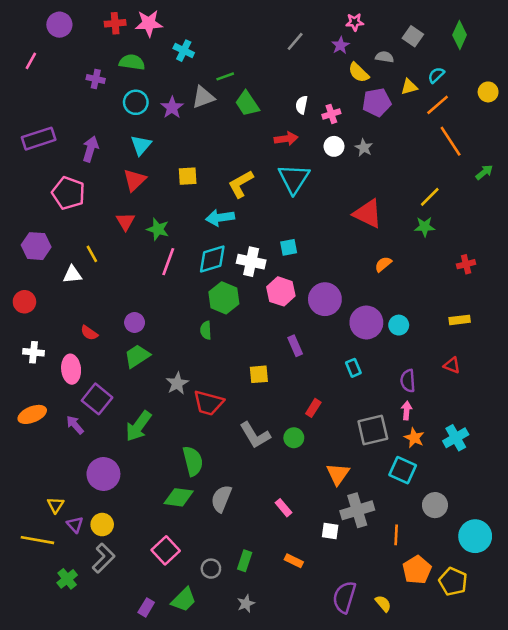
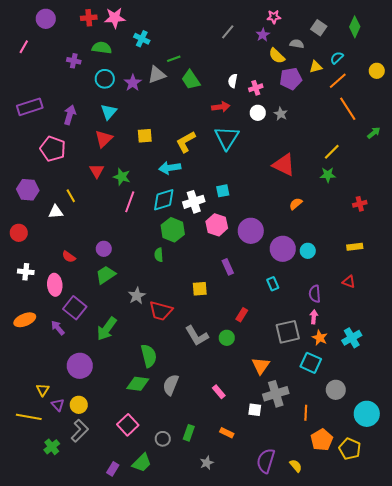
white cross: (251, 262) -> (194, 202), turned -30
gray star: (246, 604) -> (207, 463), moved

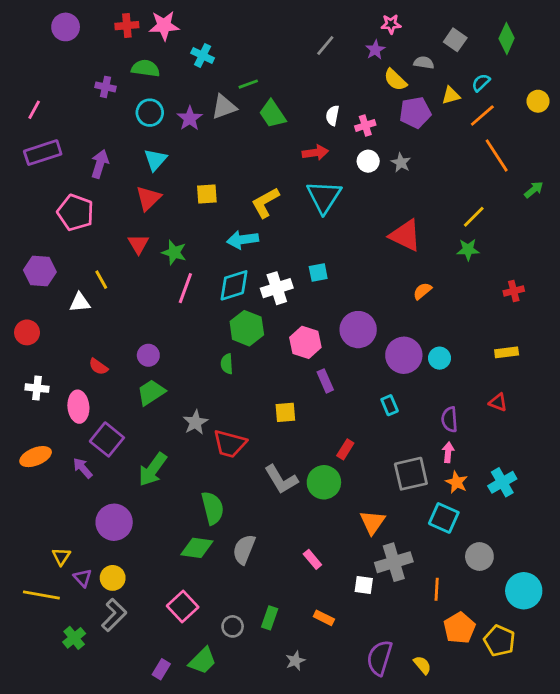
pink line: (24, 47) -> (34, 110), moved
pink hexagon: (217, 225) -> (305, 342), moved
green circle: (227, 338) -> (324, 482), size x1.5

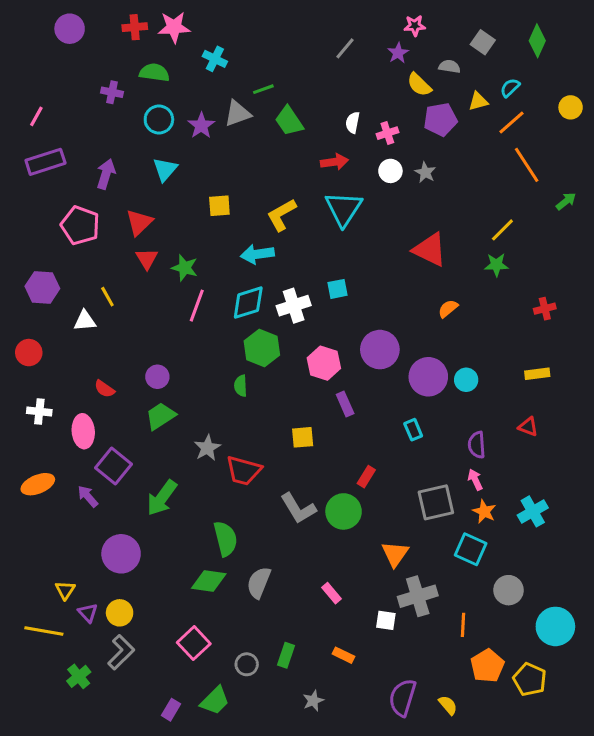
red triangle: (148, 198) -> (139, 222), moved
pink arrow: (448, 452) -> (475, 480), turned -30

